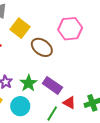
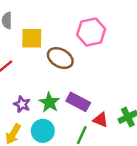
yellow square: (20, 28) -> (32, 38), turned -30

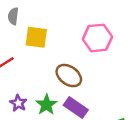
brown ellipse: (60, 58) -> (69, 76), moved

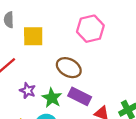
purple star: (18, 103) -> (28, 91), moved

